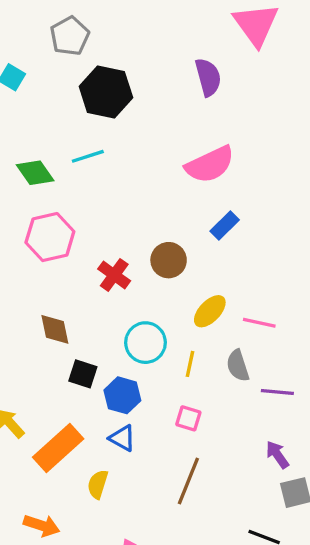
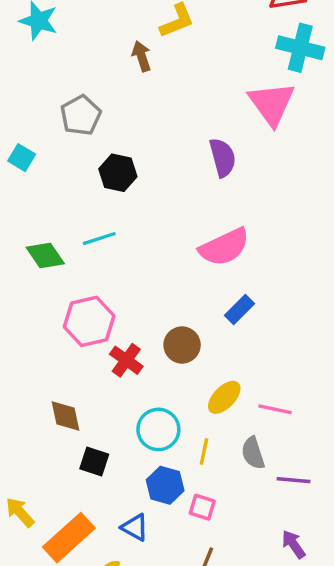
black hexagon: (106, 92) -> (118, 173), size x0.7
pink hexagon: (50, 237) -> (89, 321), moved
blue hexagon: (122, 395) -> (165, 485), moved

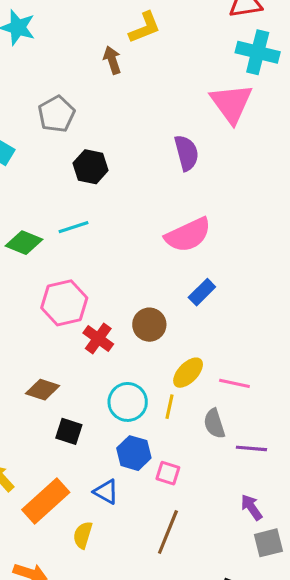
green diamond: (45, 255) -> (24, 243), turned -33
brown diamond: (65, 416) -> (43, 390), turned -60
yellow line: (204, 451) -> (169, 407), moved

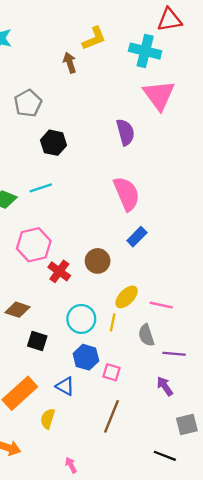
cyan cross: (258, 52) -> (145, 51), moved
pink semicircle: (188, 235) -> (127, 194), turned -88
purple arrow: (251, 507) -> (165, 386), moved

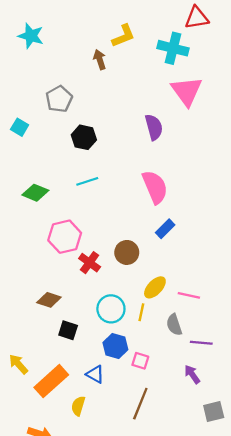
cyan line: (41, 188) -> (87, 181), moved

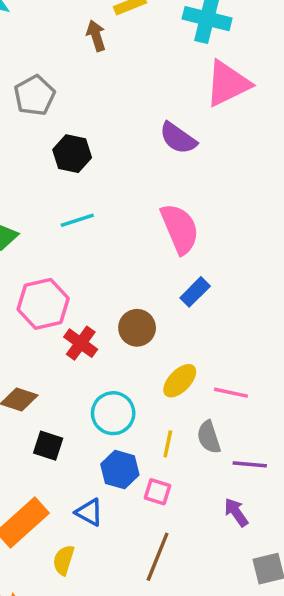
pink triangle: (187, 91) -> (228, 84), turned 40
purple semicircle: (154, 127) -> (178, 138), turned 140
yellow line: (141, 312) -> (168, 444), moved

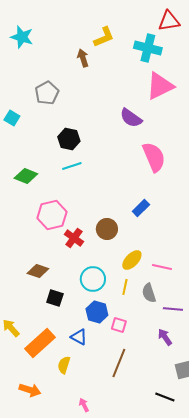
black hexagon: (72, 154) -> (69, 139), moved
pink semicircle: (180, 229) -> (154, 157), moved
yellow line: (168, 444) -> (125, 287), moved

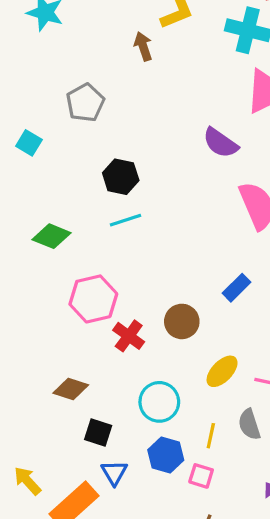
yellow line: (125, 287) -> (211, 436), moved
blue triangle: (79, 337) -> (114, 473), moved, turned 30

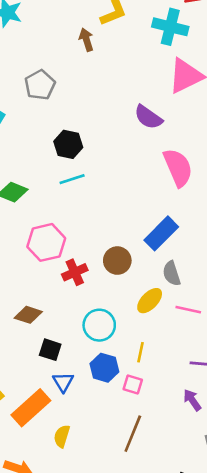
blue rectangle: (237, 288) -> (161, 233), size x1.5
red cross: (129, 336) -> (75, 272), turned 30
gray semicircle: (249, 424) -> (172, 273), moved

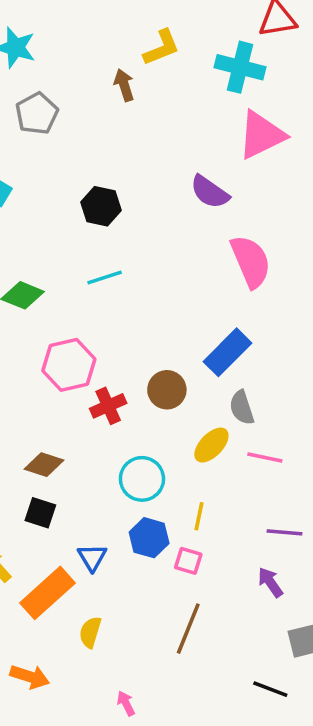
gray pentagon: (40, 85) -> (37, 114), moved
black hexagon: (68, 144) -> (101, 206), moved
black square: (50, 350) -> (40, 513), moved

